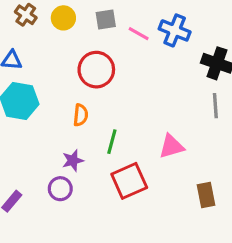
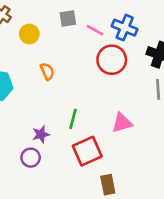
yellow circle: (63, 18) -> (29, 34), moved
red circle: (96, 70) -> (112, 60), moved
orange semicircle: (81, 115) -> (47, 71), moved, turned -30
brown rectangle: (206, 195) -> (108, 185), moved

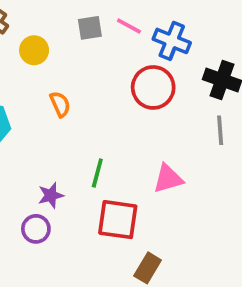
pink line: (95, 30) -> (129, 26), moved
red square: (87, 151) -> (118, 220), turned 32
brown rectangle: (108, 185) -> (148, 268), turned 42

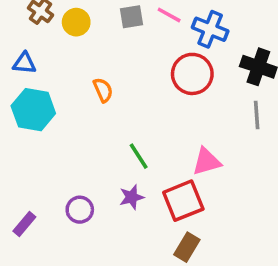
yellow circle: (34, 50) -> (76, 22), moved
green line: (97, 173) -> (139, 156), turned -48
purple star: (51, 195) -> (132, 197), moved
red square: (118, 220) -> (183, 201), moved, turned -30

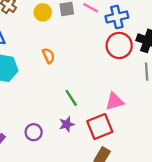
yellow circle: (76, 22) -> (43, 12), moved
blue cross: (210, 29) -> (117, 17), turned -35
red circle: (192, 74) -> (119, 45), moved

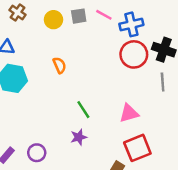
red square: (100, 126) -> (137, 148), moved
purple circle: (34, 132) -> (37, 153), moved

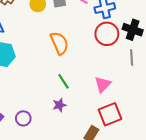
orange semicircle: (59, 65) -> (59, 43), moved, size x1.6
pink triangle: (129, 113) -> (103, 84), turned -30

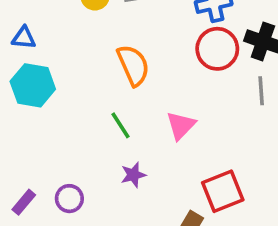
green line: (64, 81) -> (121, 125), moved
pink triangle: (103, 84) -> (181, 125), moved

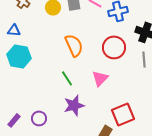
red circle: (217, 49) -> (114, 47), moved
purple star: (133, 175) -> (74, 105), size x1.5

